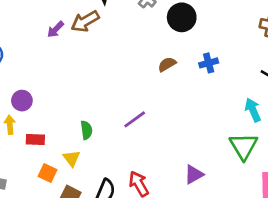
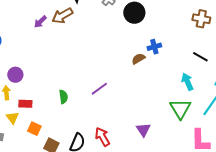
brown semicircle: (167, 64) -> (138, 59), moved
yellow triangle: (72, 158) -> (12, 118), moved
purple triangle: (194, 174) -> (143, 130), turned -35

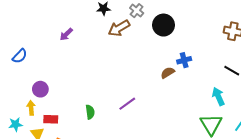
brown arrow: (62, 16) -> (119, 28), moved

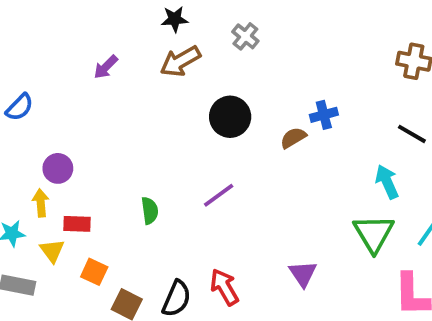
gray cross: (137, 11) -> (245, 36), moved
black circle: (163, 25) -> (230, 117), moved
brown arrow: (119, 28) -> (180, 61), moved

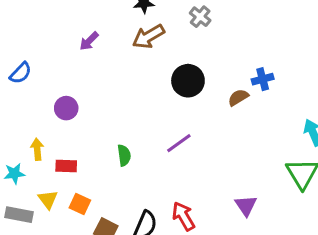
purple circle: (58, 168) -> (66, 108), moved
yellow triangle: (52, 251) -> (48, 199), moved

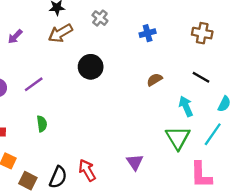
blue cross: (263, 79) -> (148, 33), moved
brown semicircle: (238, 97) -> (155, 80), moved
purple line: (179, 143) -> (34, 84), moved

